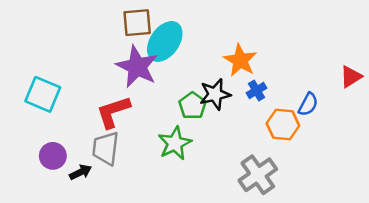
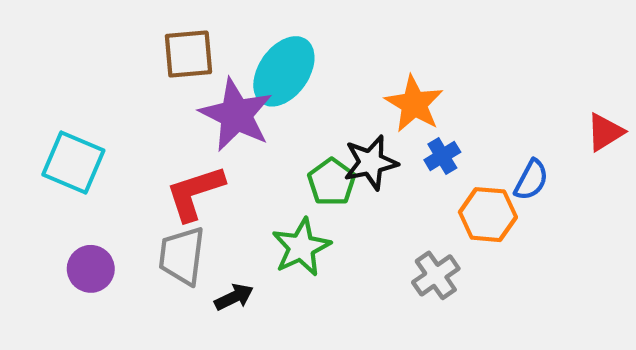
brown square: (137, 23) -> (188, 54), moved
black arrow: (80, 172) -> (234, 297), moved
gray cross: (258, 175) -> (436, 275), moved, size x0.7

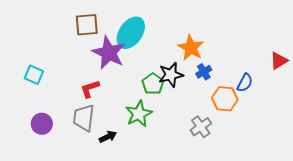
cyan square: (73, 163) -> (34, 75), size x0.7
red L-shape: (195, 193) -> (90, 89), size x0.7

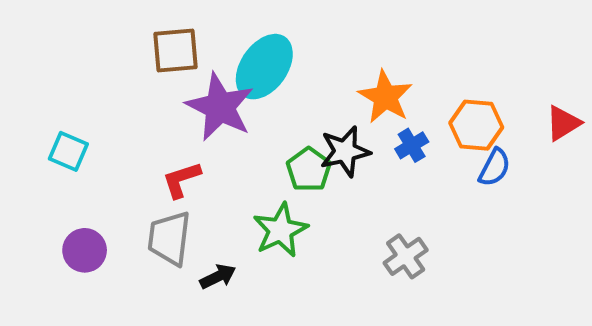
orange hexagon: (225, 99) -> (476, 125), moved

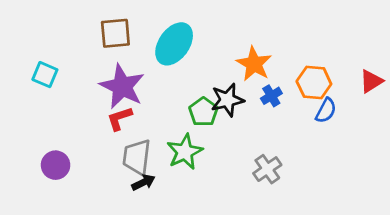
purple star: (220, 107) -> (122, 87), moved
cyan square: (68, 151) -> (45, 75), moved
gray trapezoid: (169, 238) -> (137, 157), moved

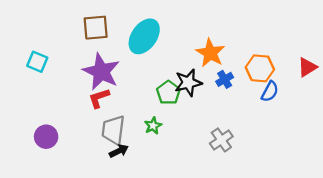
green star: (185, 152) -> (153, 126), size x0.6

